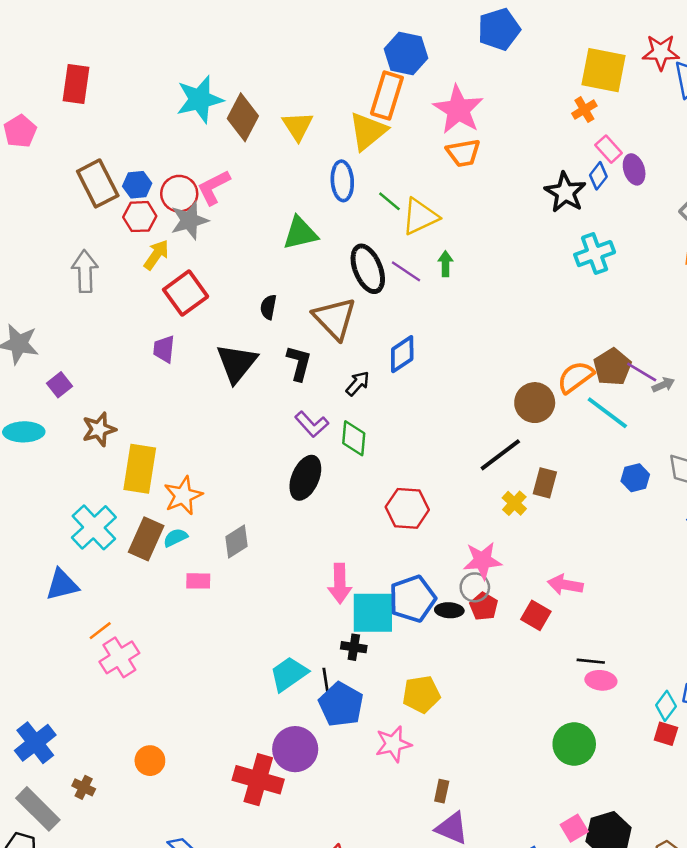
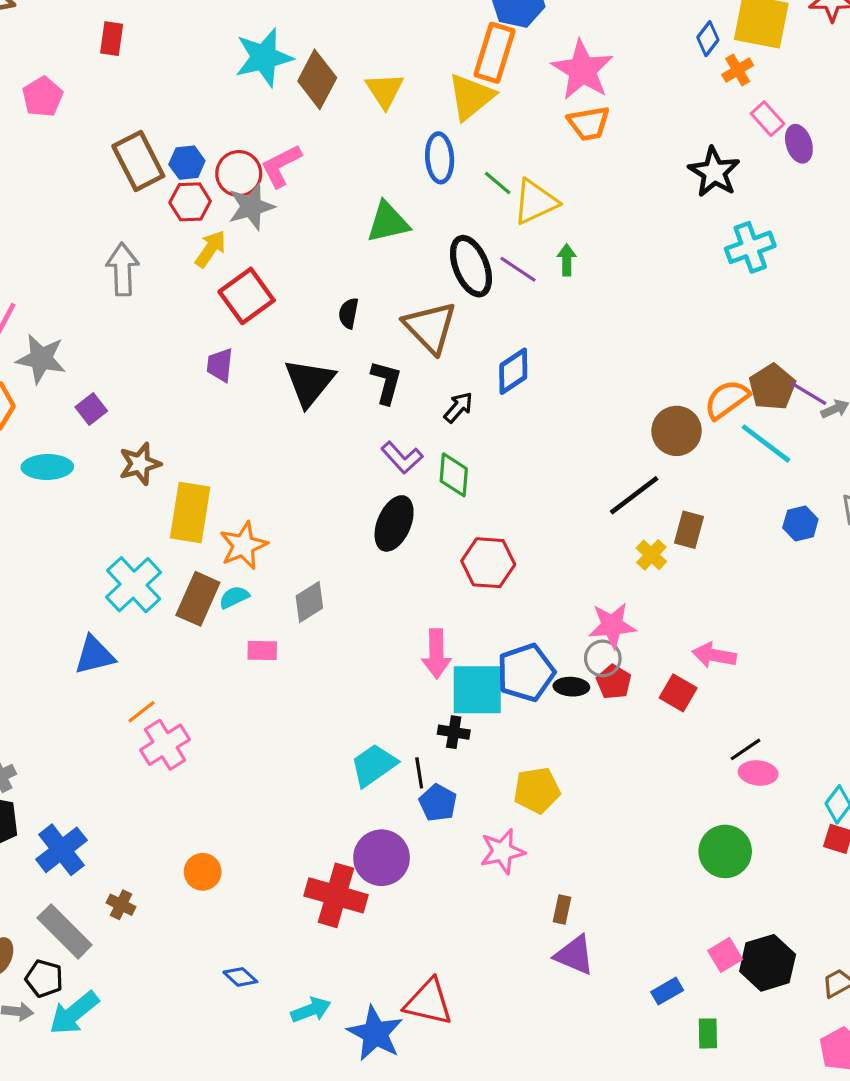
red rectangle: (76, 84) -> (112, 39), size x0.7
blue diamond: (598, 176) -> (708, 39), moved
red hexagon: (407, 508) -> (488, 563), moved
black line: (591, 661) -> (746, 749), turned -40
blue pentagon: (341, 705) -> (438, 803), size x0.7

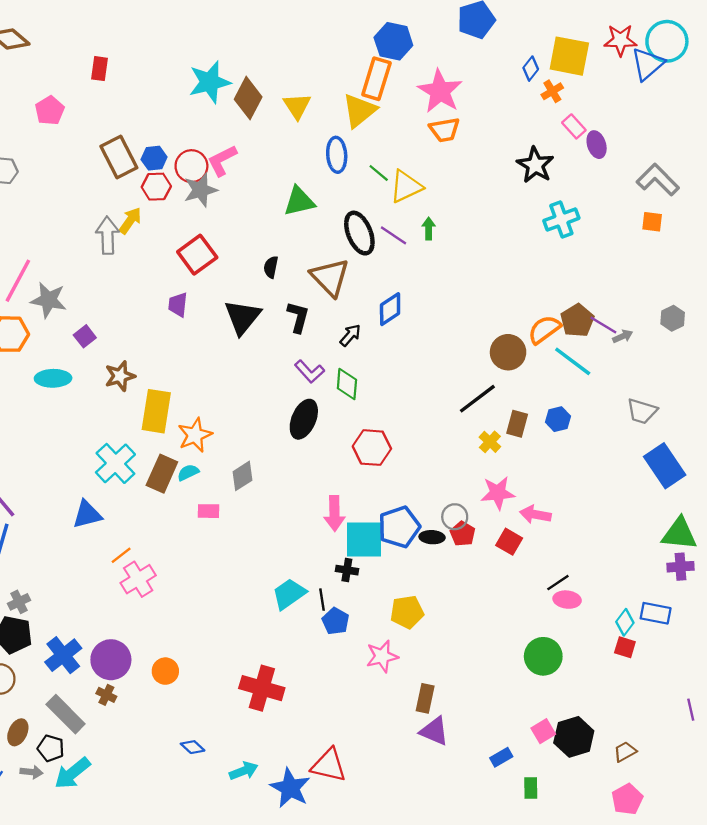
yellow arrow: (210, 249) -> (130, 221), moved
blue hexagon: (800, 523) -> (558, 419), moved
pink star: (612, 625) -> (498, 493), moved
purple circle: (382, 858) -> (111, 660), moved
brown rectangle: (562, 909) -> (425, 698), size x1.4

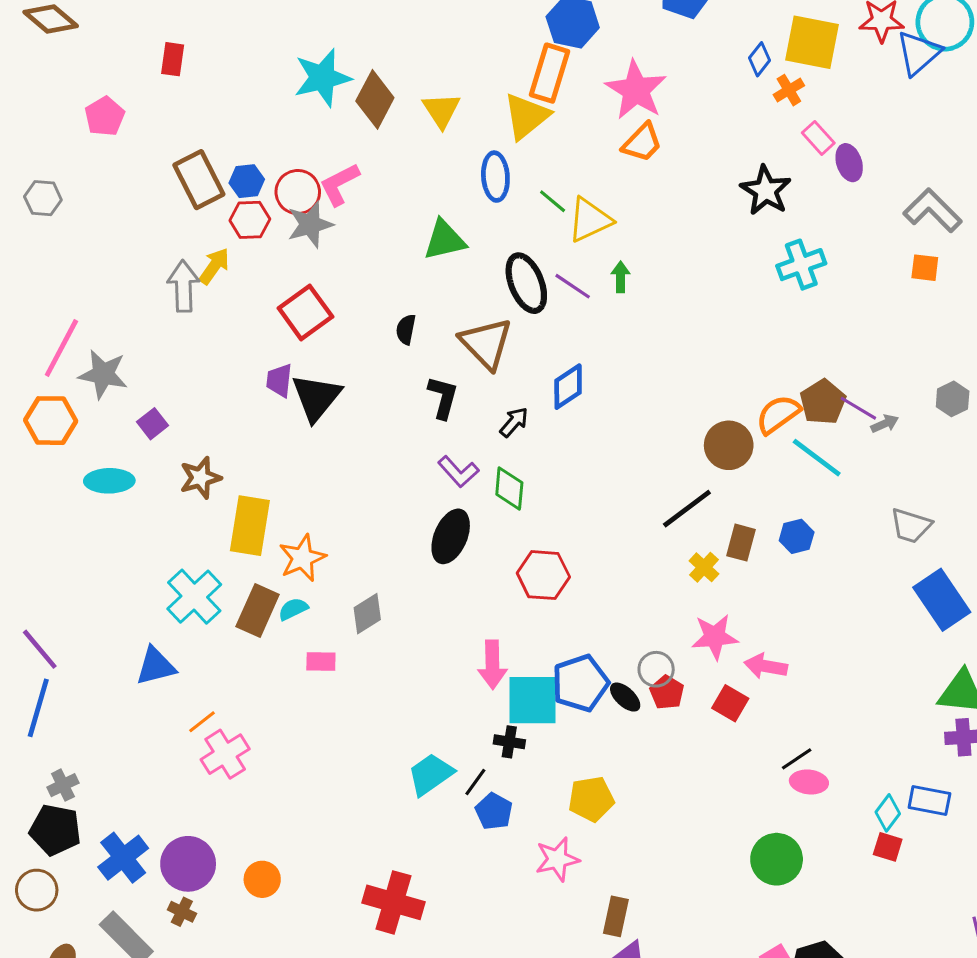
orange trapezoid: (445, 130) -> (642, 143), turned -36
black triangle: (243, 317) -> (316, 397), moved
black ellipse: (432, 537) -> (625, 697), turned 40
black line: (322, 600) -> (475, 782), turned 45

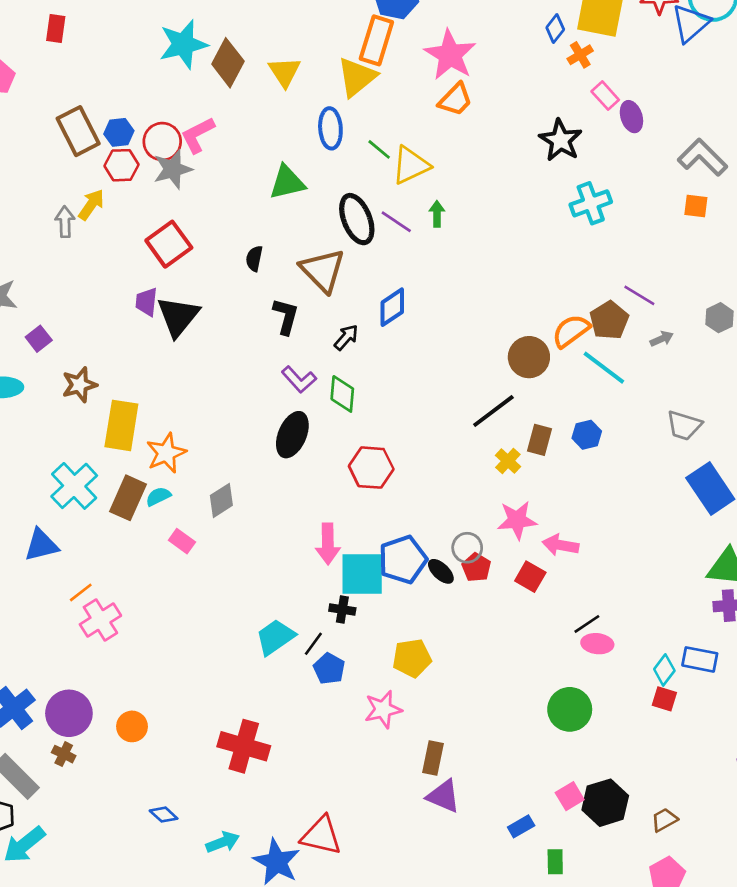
gray arrow: (183, 286) -> (65, 222), size x0.7
purple line: (858, 408) -> (639, 295), moved
pink rectangle: (321, 662) -> (182, 541), turned 35

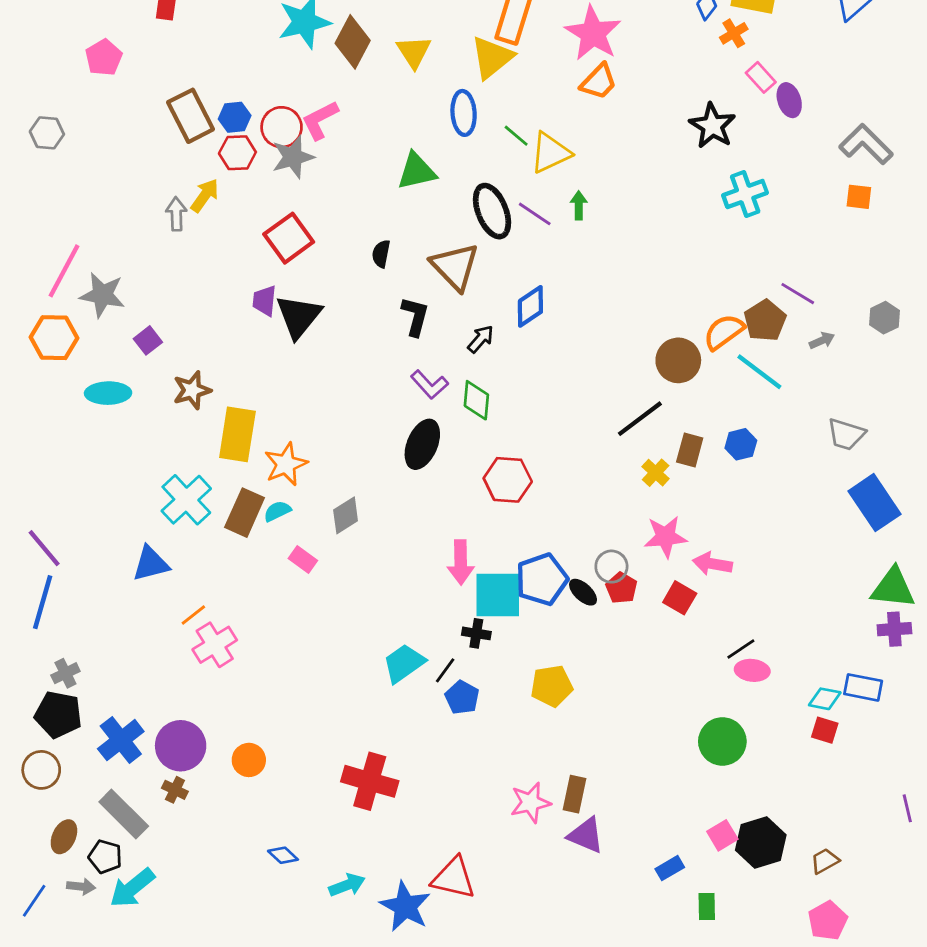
cyan diamond: (664, 670) -> (825, 699), turned 64
pink star: (383, 709) -> (530, 803), moved

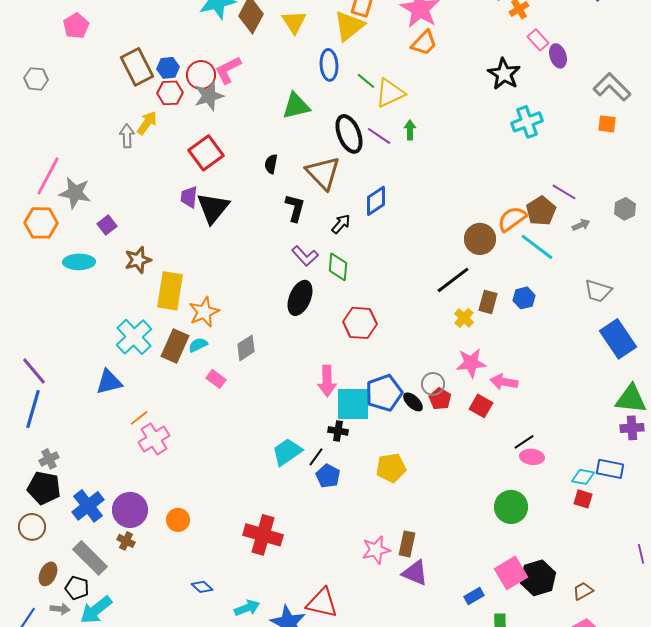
pink square: (722, 835) -> (511, 573), size x1.5

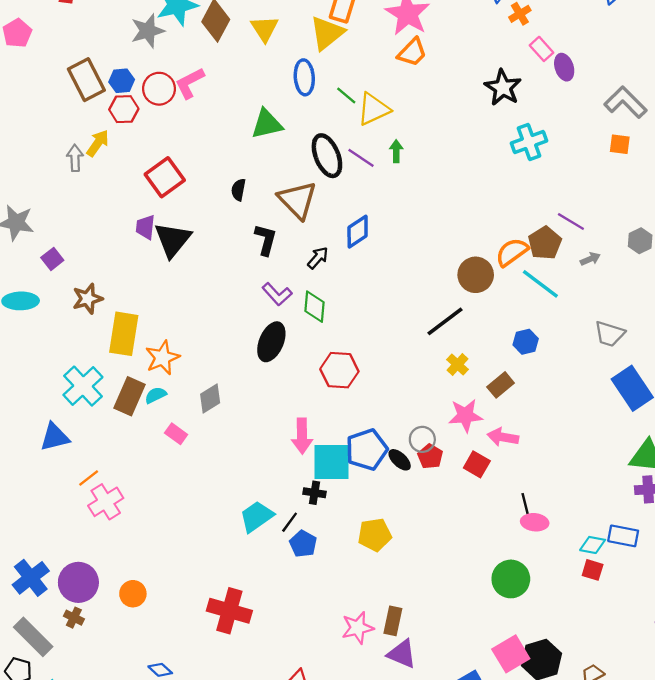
gray star: (209, 96) -> (148, 31), moved
brown rectangle: (488, 302) -> (501, 385), moved, turned 35
black line: (524, 442) -> (526, 505), turned -70

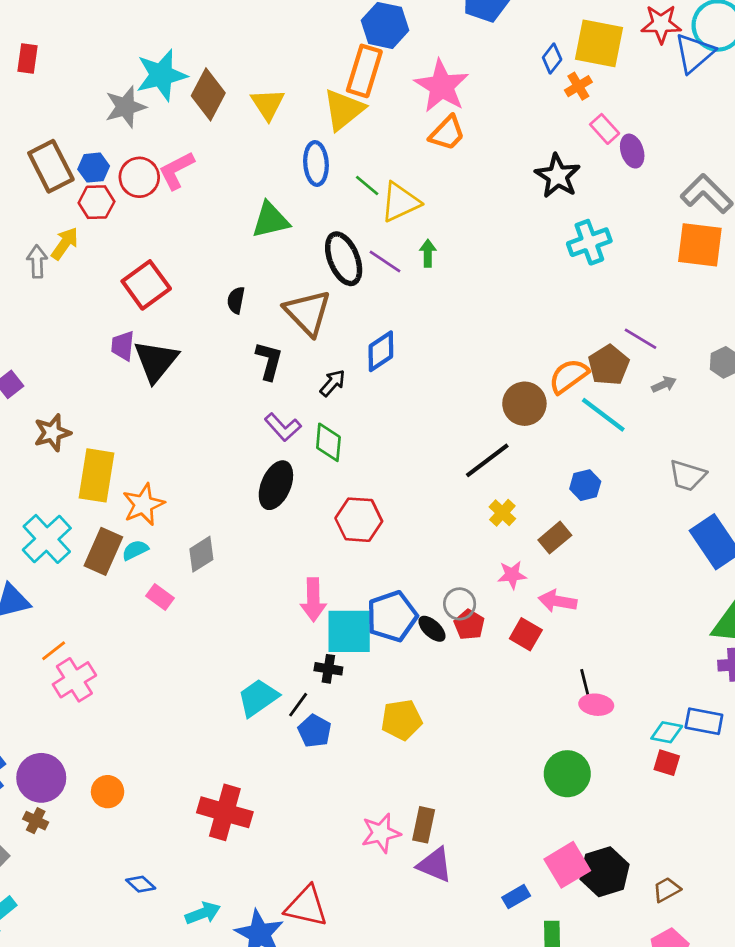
orange square: (620, 144) -> (700, 245), size x1.8
pink star: (465, 416) -> (512, 575), size x0.7

